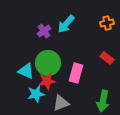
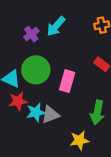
red star: (47, 81) -> (18, 101), moved
cyan star: (36, 94) -> (36, 112), moved

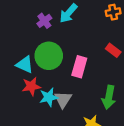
gray triangle: (50, 115) -> (63, 99), turned -36

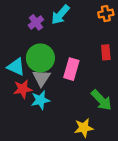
red rectangle: (113, 50) -> (106, 52), turned 48
green arrow: (109, 97) -> (101, 100), turned -55
gray triangle: (63, 99) -> (42, 78), moved

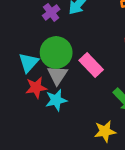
cyan triangle: (16, 67) -> (29, 63), turned 48
pink rectangle: (71, 69) -> (91, 65), turned -60

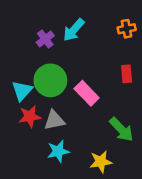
gray triangle: (57, 75) -> (54, 120), moved, turned 45
cyan star: (56, 100) -> (58, 151), moved

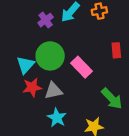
orange cross: (127, 29) -> (99, 11), moved
cyan star: (58, 151) -> (57, 118), turned -30

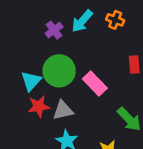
orange cross: (99, 11) -> (115, 20), turned 32

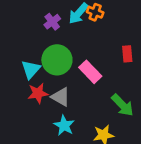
orange cross: (115, 20) -> (95, 12), moved
gray triangle: (63, 110) -> (61, 97), turned 42

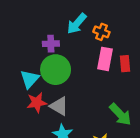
orange cross: (95, 12) -> (101, 32), moved
purple cross: (52, 22) -> (51, 44), moved, turned 35
pink rectangle: (90, 72) -> (105, 59), moved, turned 55

